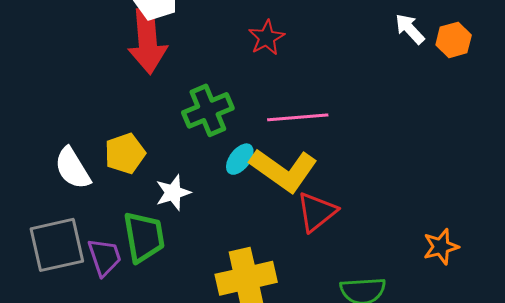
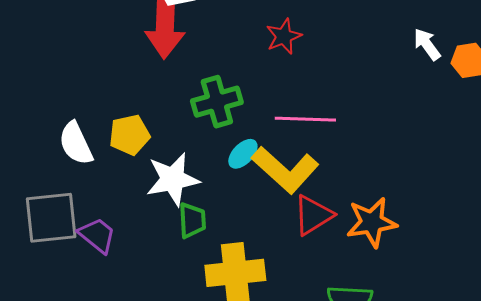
white star: (173, 193) -> (173, 179), size x1.5
green trapezoid: (144, 237) -> (192, 220), moved, size x0.7
orange star: (441, 247) -> (372, 222), moved, size x1.4
purple trapezoid: (105, 257) -> (97, 235), turned -39

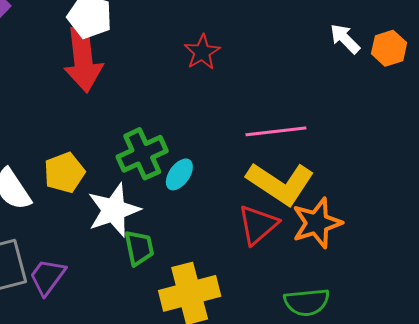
green cross: (217, 102) -> (142, 154), moved
pink line: (305, 119) -> (276, 131), moved
yellow L-shape: (285, 170) -> (280, 183), moved
purple trapezoid: (97, 235) -> (47, 277), turned -84

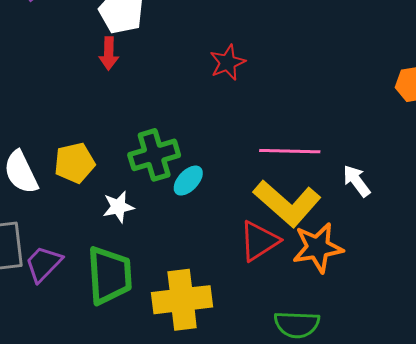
white arrow: (345, 39) -> (357, 181), moved
red arrow: (83, 59) -> (109, 53), size x0.5
white star: (114, 210) -> (118, 207), size x0.6
green trapezoid: (139, 248) -> (110, 275), moved, size x1.6

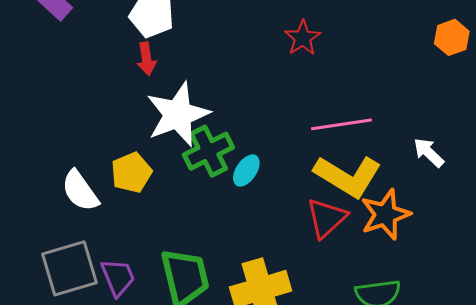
red star: (228, 63) -> (303, 38), moved
white arrow: (357, 181) -> (429, 153), moved
white star: (118, 207) -> (178, 114), moved, size x2.0
purple trapezoid: (43, 264) -> (118, 277), turned 123

